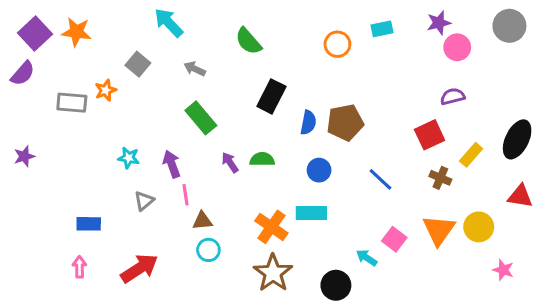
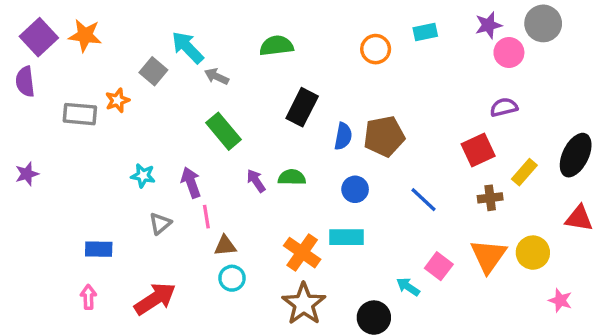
cyan arrow: (169, 23) -> (188, 47), moved
gray circle: (509, 26) -> (543, 23), moved
green semicircle: (248, 41) -> (276, 46), turned 124
purple semicircle: (23, 73) -> (25, 82), turned 132
brown cross: (440, 178) -> (490, 198), turned -30

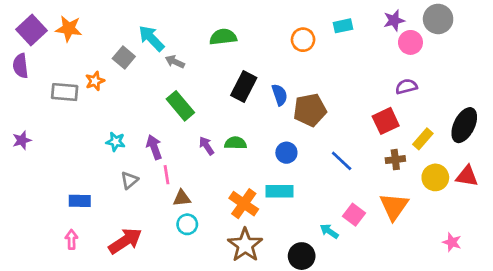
blue semicircle: (343, 136) -> (280, 95), moved, turned -30
yellow circle: (533, 253) -> (435, 177), moved

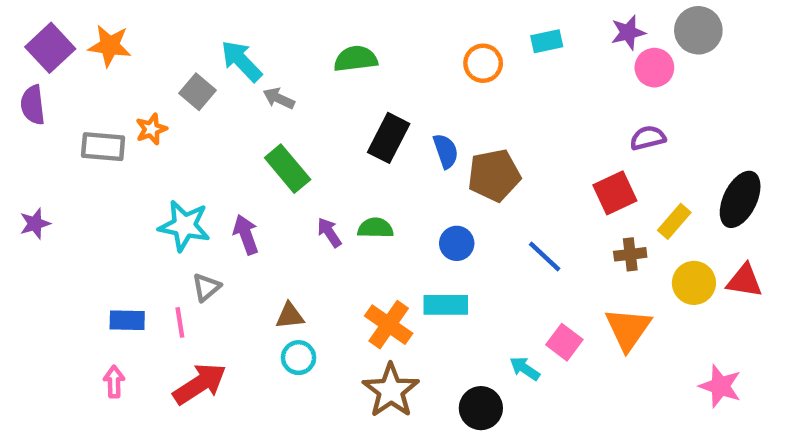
cyan star: (116, 142) -> (184, 226), size x1.6
pink line: (167, 175) -> (180, 322), moved
pink star: (452, 242) -> (720, 386), size x1.4

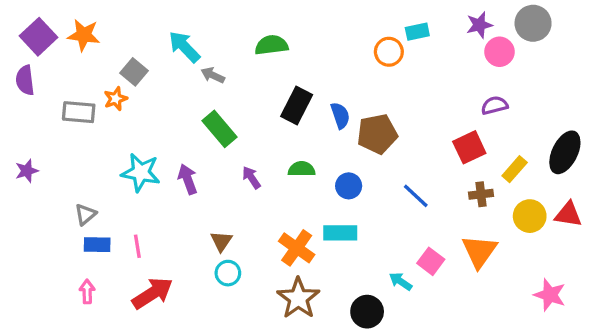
orange circle: (483, 63) -> (389, 52), moved
gray square: (197, 92) -> (134, 72), moved
green semicircle: (375, 228) -> (302, 169), moved
gray triangle: (206, 287) -> (85, 214), moved
brown triangle: (290, 316) -> (221, 241), turned -50

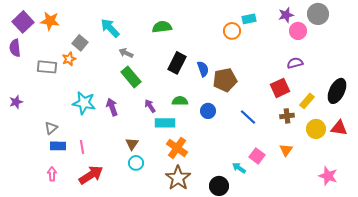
gray arrow: (213, 75) -> (126, 53), moved
cyan rectangle: (340, 233) -> (165, 123), moved
orange triangle: (479, 251) -> (286, 150), size x0.6

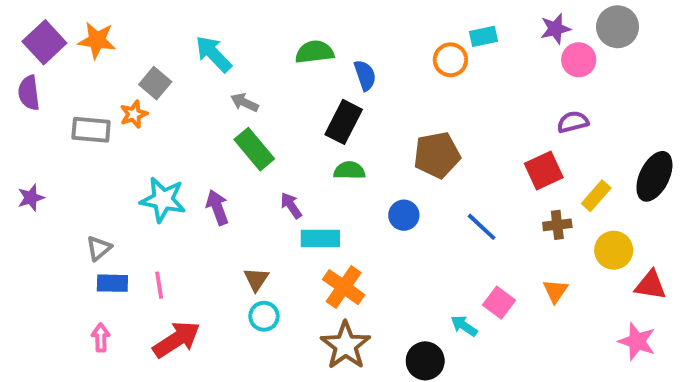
blue semicircle: (203, 69) -> (365, 75), moved
green semicircle: (180, 101) -> (349, 171), moved
red triangle: (339, 128) -> (651, 285), moved

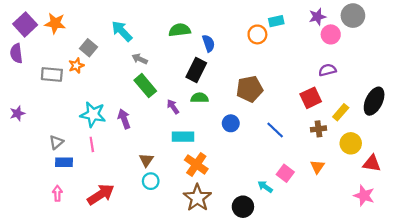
purple arrow: (291, 205) -> (173, 107), moved
pink line: (159, 285) -> (92, 144), moved

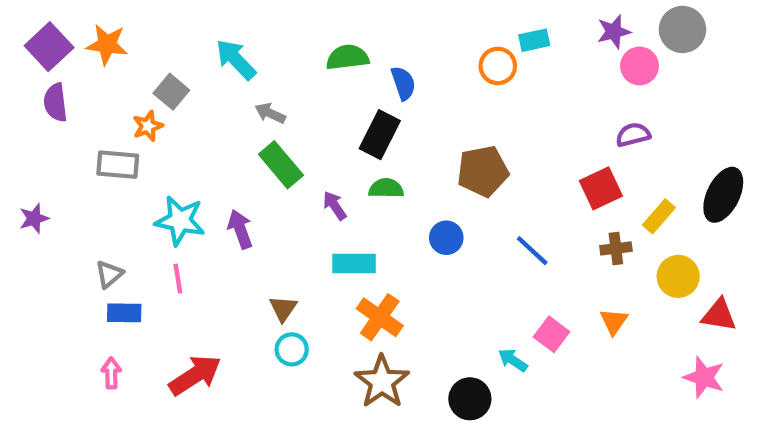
purple semicircle: (16, 53) -> (55, 102), moved
gray rectangle: (52, 74) -> (118, 165), moved

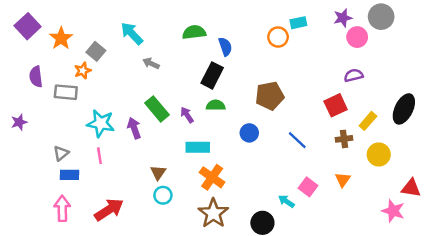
orange star: (107, 44) -> (61, 38), moved, turned 30
purple semicircle: (55, 102) -> (36, 77), moved
green rectangle: (281, 165) -> (157, 109), moved
red triangle: (719, 315) -> (411, 188), moved
pink arrow: (111, 373) -> (62, 208), size x1.5

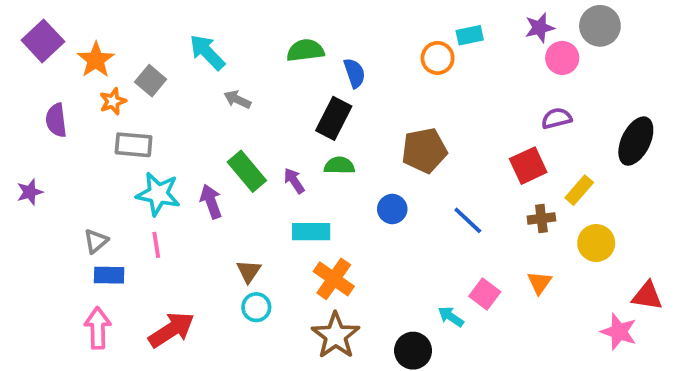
orange star: (83, 71) -> (113, 101), moved
gray rectangle: (66, 92) -> (134, 145), moved
black ellipse: (404, 109) -> (636, 141), moved

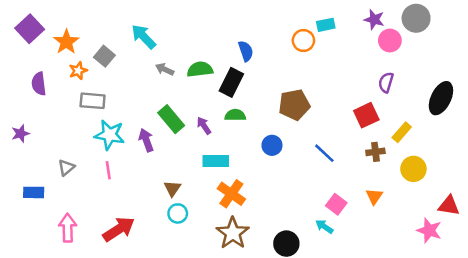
purple star: (540, 28) -> (374, 20), turned 30
green semicircle: (305, 50) -> (200, 69), moved
purple semicircle: (557, 118) -> (386, 82), turned -60
blue rectangle: (109, 275) -> (34, 192), moved
cyan arrow: (451, 317) -> (324, 227), moved

